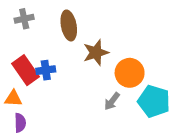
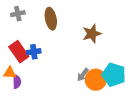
brown star: (96, 53) -> (92, 34), moved
orange circle: (130, 73) -> (96, 80), moved
purple semicircle: (20, 123) -> (17, 82), moved

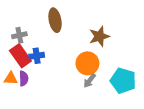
gray cross: (18, 14) -> (19, 35), moved
orange circle: (96, 80) -> (87, 63), moved
purple semicircle: (17, 82) -> (24, 78), moved

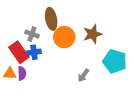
gray cross: (19, 35) -> (32, 34), moved, turned 32
orange circle: (87, 63) -> (64, 37), moved
cyan pentagon: (123, 81) -> (115, 61), moved

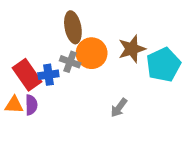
gray cross: (32, 34) -> (70, 62), moved
cyan pentagon: (115, 61) -> (163, 65), moved, turned 30

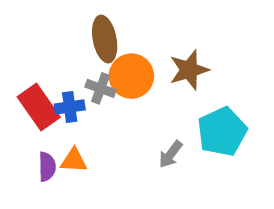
cyan pentagon: (163, 65) -> (222, 132), moved
orange triangle: (14, 105) -> (74, 160), moved
purple semicircle: (31, 105) -> (47, 167), moved

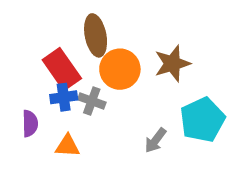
gray cross: (101, 88) -> (92, 101), moved
red rectangle: (39, 107) -> (62, 69), moved
purple semicircle: (47, 167) -> (30, 123), moved

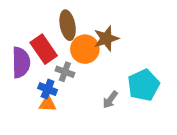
brown star: (172, 64) -> (106, 38), moved
blue cross: (64, 97) -> (48, 89), moved, turned 30
purple semicircle: (30, 123) -> (21, 62), moved, size x1.6

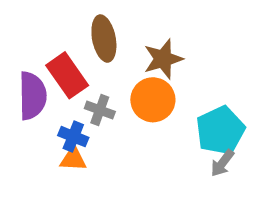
orange circle: (85, 49) -> (153, 100), moved
gray arrow: (110, 100) -> (222, 163), moved

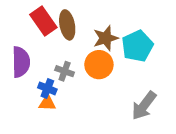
red rectangle: (67, 75) -> (43, 21), moved
cyan pentagon: (220, 130) -> (137, 46), moved
gray arrow: (222, 163) -> (144, 106), size x1.6

